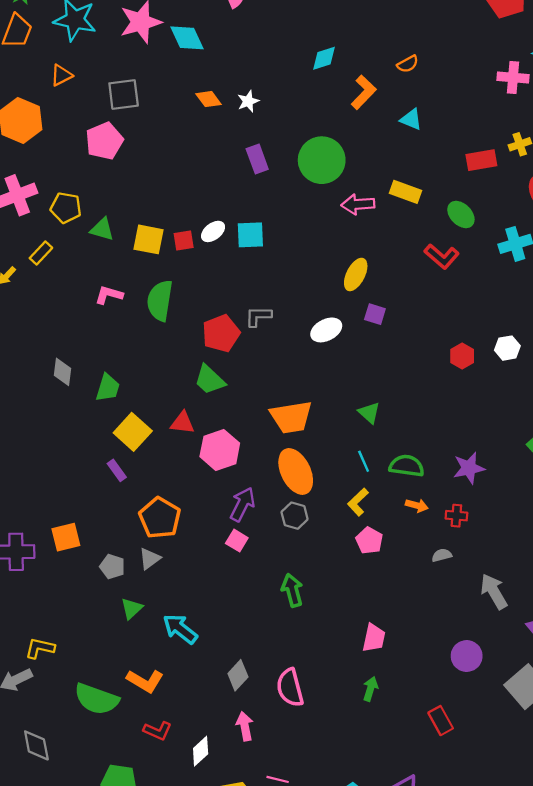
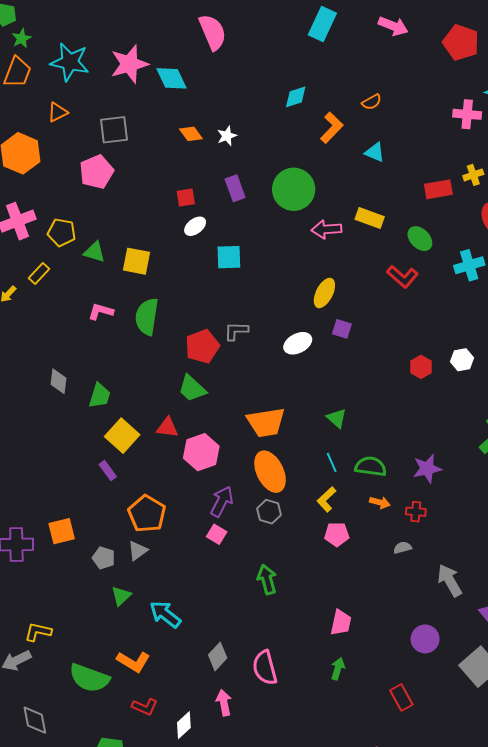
white ellipse: (213, 231) -> (195, 226), moved
red square: (184, 241) -> (186, 197), moved
pink pentagon: (369, 541) -> (337, 534), turned -30

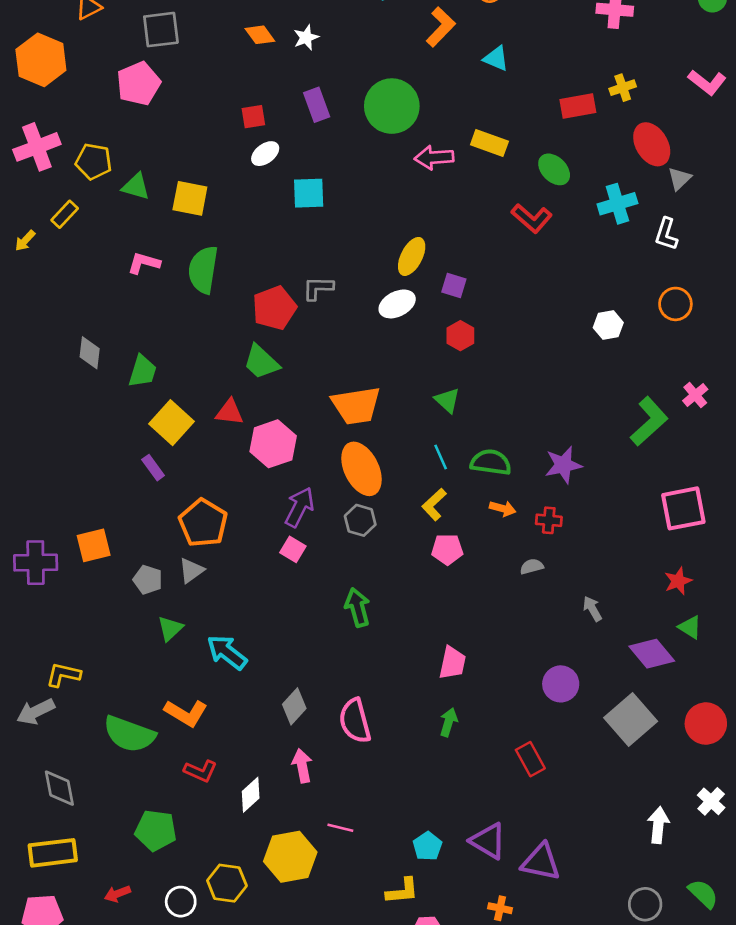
yellow ellipse: (324, 293) -> (412, 256), moved
red hexagon: (421, 367) -> (460, 336), moved
gray arrow: (450, 580) -> (592, 609), size x0.6

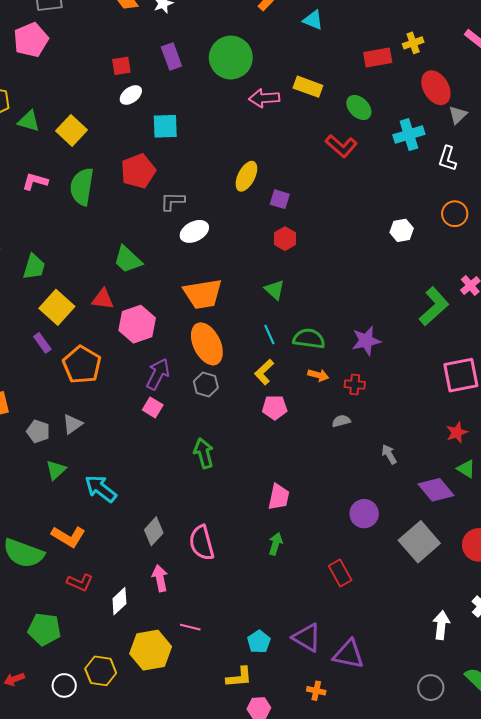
yellow square: (190, 198) -> (71, 130), turned 32
white ellipse: (397, 304) -> (194, 231), moved
red pentagon: (274, 308) -> (138, 171), moved
orange pentagon: (203, 523) -> (82, 365), moved

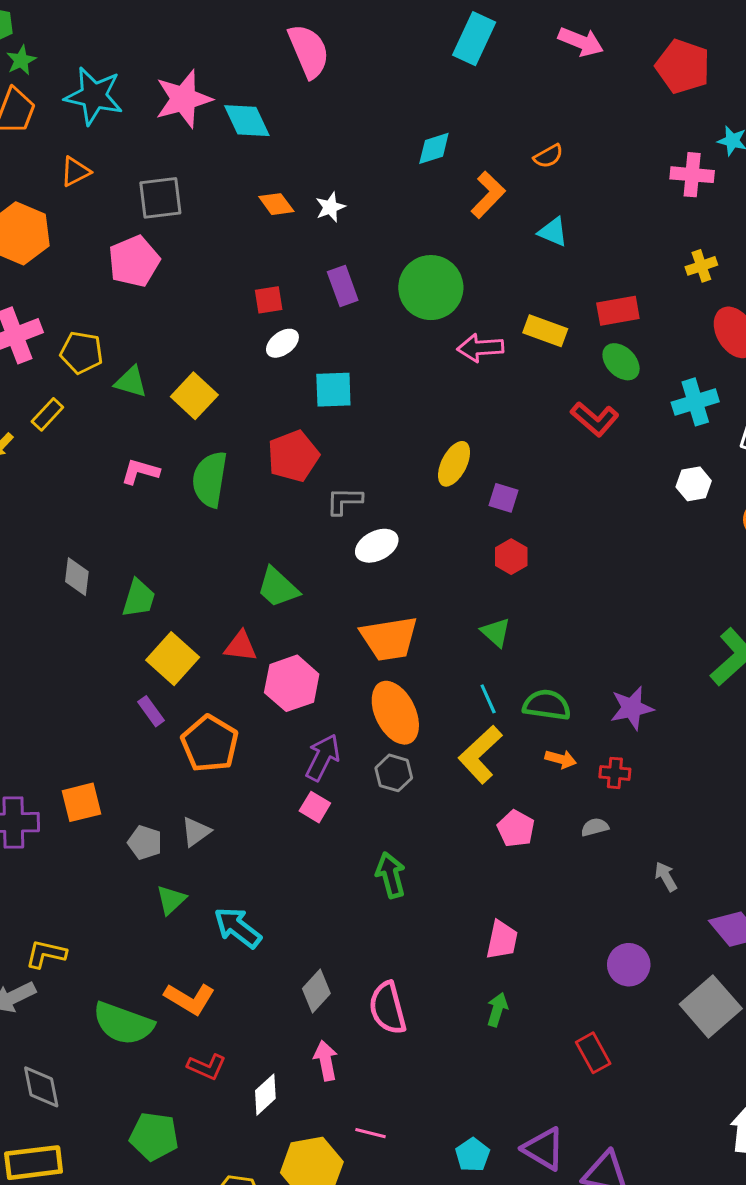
red rectangle: (378, 58) -> (618, 311), moved
white hexagon: (402, 230) -> (694, 484), moved
yellow L-shape: (264, 372) -> (480, 754), size x1.5
pink pentagon: (275, 407) -> (516, 829), moved, turned 30

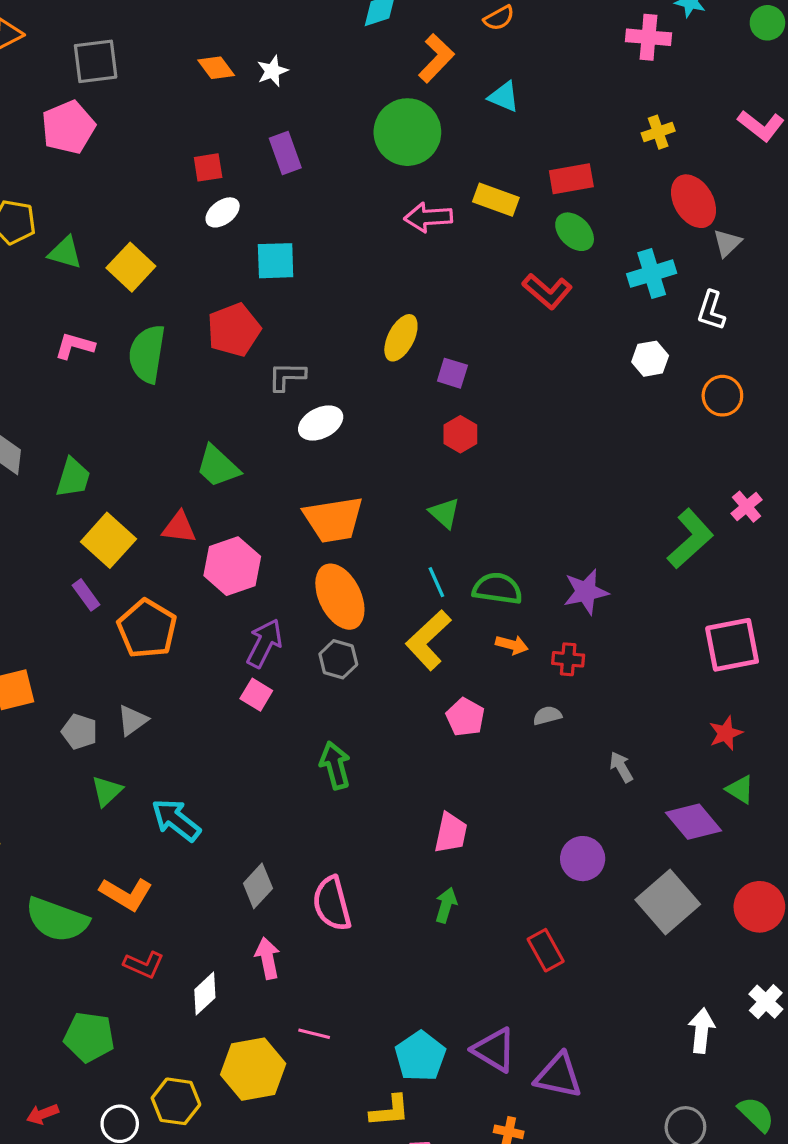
green circle: (431, 288) -> (407, 132), moved
cyan pentagon: (473, 1155) -> (420, 1056), size x1.4

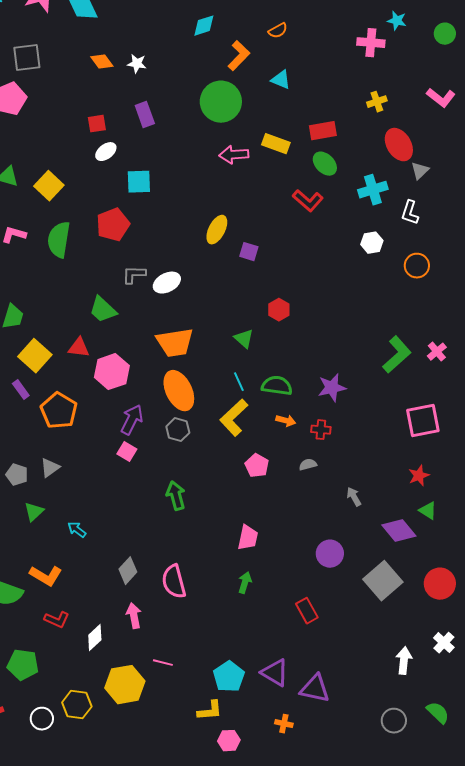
white star: (272, 71) -> (137, 64), turned 30
gray L-shape: (287, 376) -> (134, 275), moved
red hexagon: (460, 434) -> (279, 310), moved
pink cross: (747, 507) -> (437, 352), moved
cyan arrow: (176, 820) -> (77, 530), size x0.6

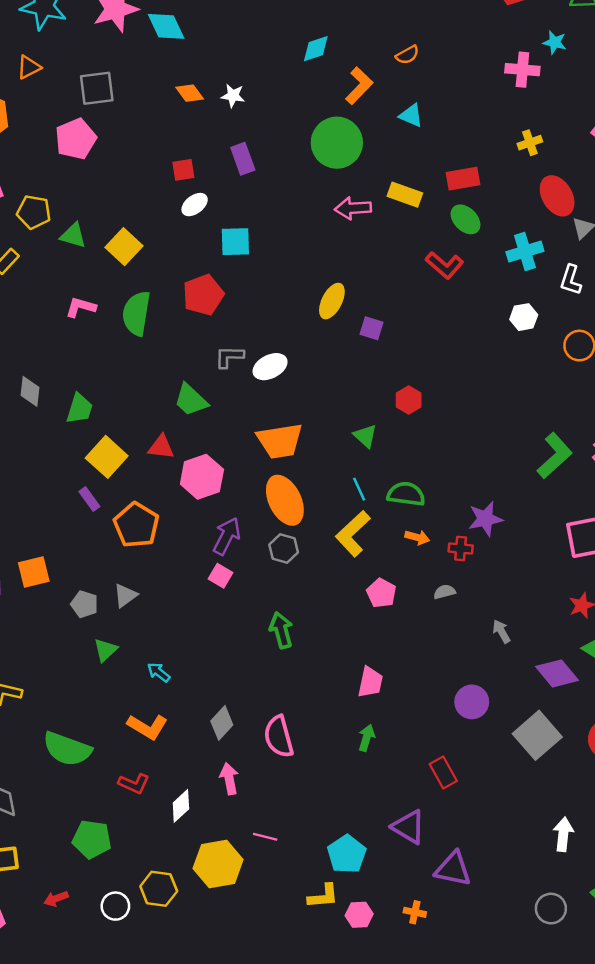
purple star: (332, 388) -> (485, 519), moved
orange L-shape: (46, 576) -> (148, 727), moved
purple triangle: (275, 673) -> (409, 827), moved
pink hexagon: (229, 741) -> (359, 915), moved

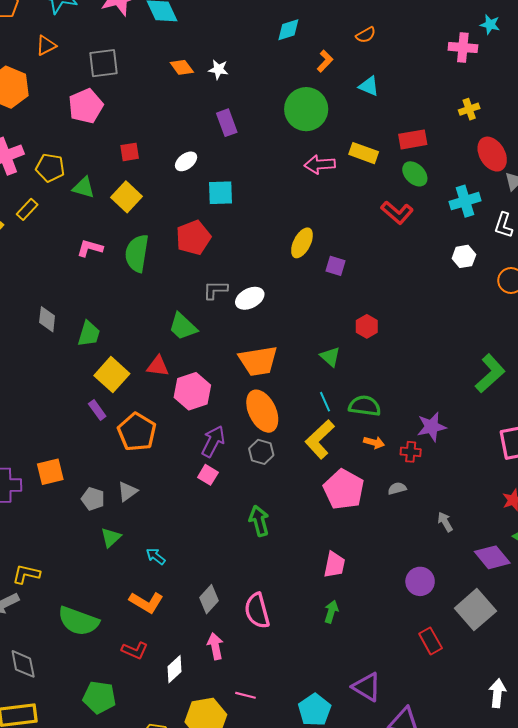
orange L-shape: (359, 86) -> (325, 61), size x0.7
red square: (183, 170) -> (130, 152), moved
pink pentagon: (381, 593) -> (344, 489), size x1.6
red rectangle: (443, 772) -> (431, 641), moved

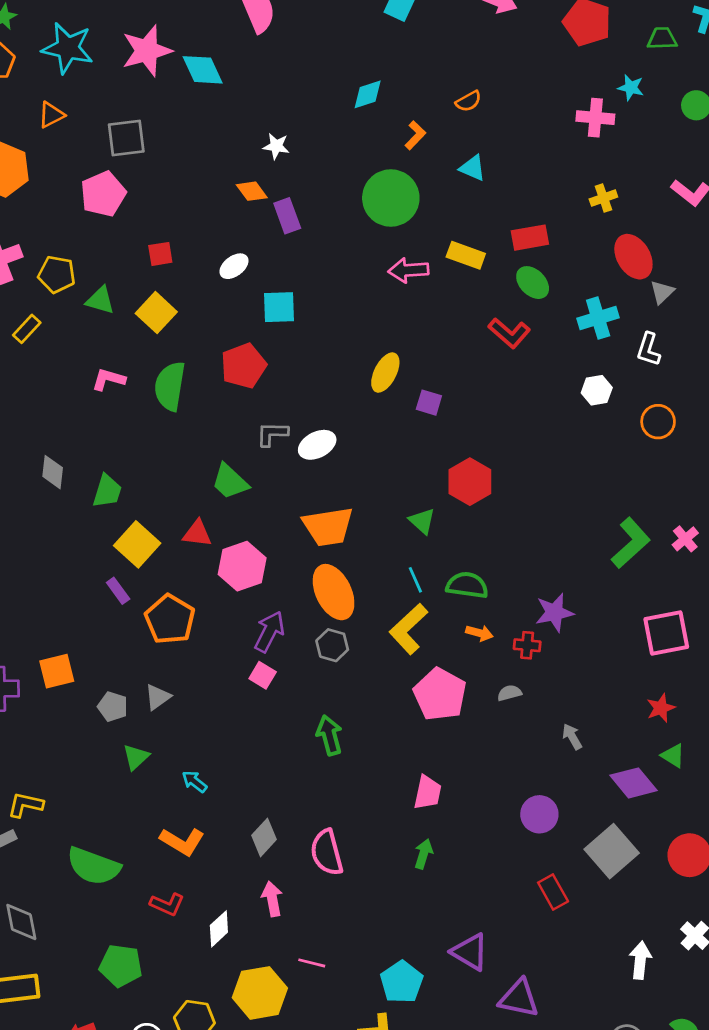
orange diamond: (182, 67) -> (252, 191), moved
red hexagon: (367, 326) -> (470, 482), size x1.5

